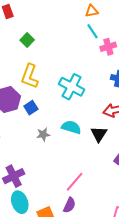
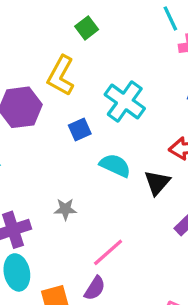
green square: (27, 40) -> (87, 28), moved
blue square: (31, 108) -> (80, 129), moved
gray star: (43, 134) -> (65, 209), moved

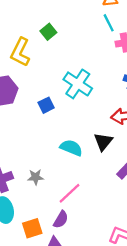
yellow L-shape: (61, 76) -> (20, 52), moved
cyan semicircle: (115, 165) -> (71, 148), moved
gray star: (65, 209) -> (36, 177), moved

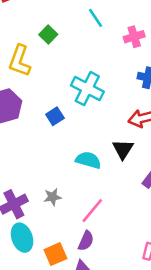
cyan line: (109, 23) -> (95, 18), moved

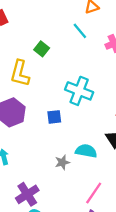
blue square: (55, 116) -> (54, 117), turned 32
gray star: (53, 197) -> (62, 162), moved

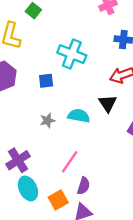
gray star: (62, 162) -> (47, 120), moved
pink line: (94, 193) -> (70, 162), moved

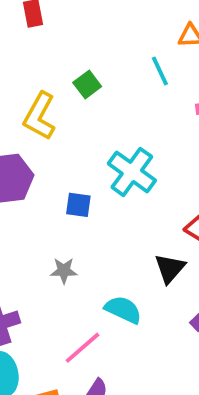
cyan semicircle: (79, 116) -> (123, 310), moved

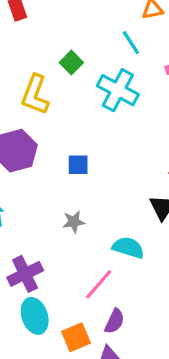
cyan cross: (132, 172) -> (118, 90), moved

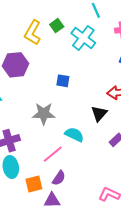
green square: (71, 63) -> (57, 26), moved
blue square: (78, 165) -> (63, 81), moved
gray star: (74, 222) -> (44, 114), size x1.6

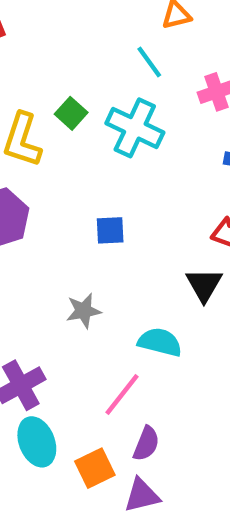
gray star: (44, 114) -> (84, 311), size x0.7

